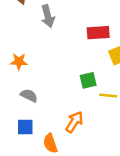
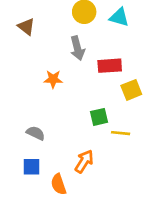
gray arrow: (48, 16) -> (77, 48), moved
orange star: (19, 61) -> (53, 79), moved

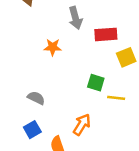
green square: (99, 117) -> (96, 83), turned 30
blue square: (32, 167) -> (32, 130), turned -30

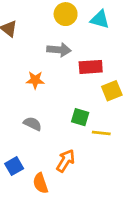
gray arrow: (75, 18) -> (59, 50), turned -70
gray semicircle: (36, 98) -> (33, 124), moved

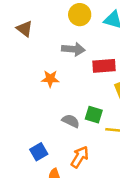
gray semicircle: (33, 124) -> (71, 121), moved
blue square: (14, 166) -> (39, 152), moved

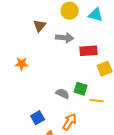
brown triangle: (25, 29) -> (40, 26), moved, turned 32
orange star: (50, 79) -> (22, 64), moved

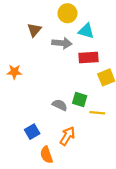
cyan triangle: (96, 15) -> (86, 31), moved

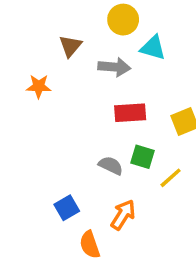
red rectangle: (88, 57) -> (130, 113), moved
orange star: (14, 72) -> (39, 86), moved
yellow line: (97, 113) -> (171, 178), turned -48

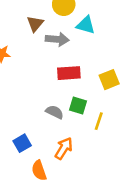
brown triangle: (70, 46) -> (35, 24), moved
yellow line: (171, 178) -> (99, 121), turned -30

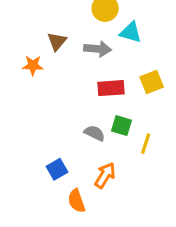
brown triangle: (35, 24) -> (57, 41), moved
yellow square: (109, 80) -> (152, 82), moved

